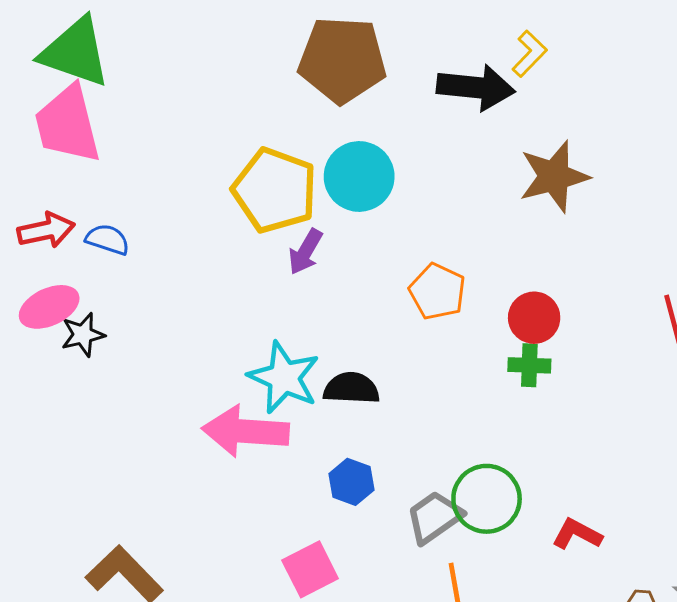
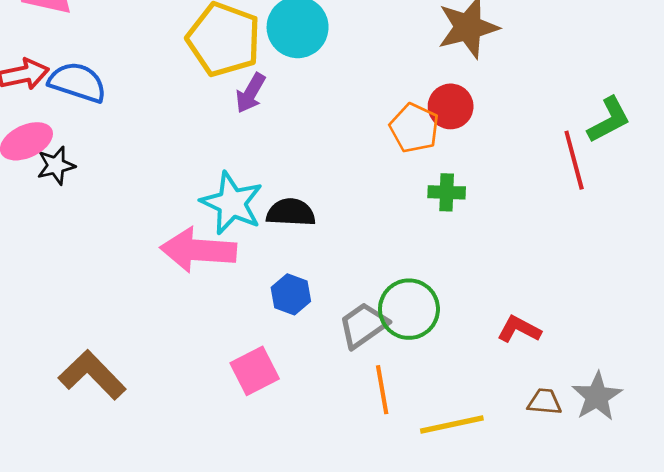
blue semicircle: (107, 239) -> (77, 82), size x1.5
orange pentagon: (437, 292) -> (414, 128), moved
red circle: (534, 318) -> (451, 106), moved
red L-shape: (577, 534) -> (519, 329), moved

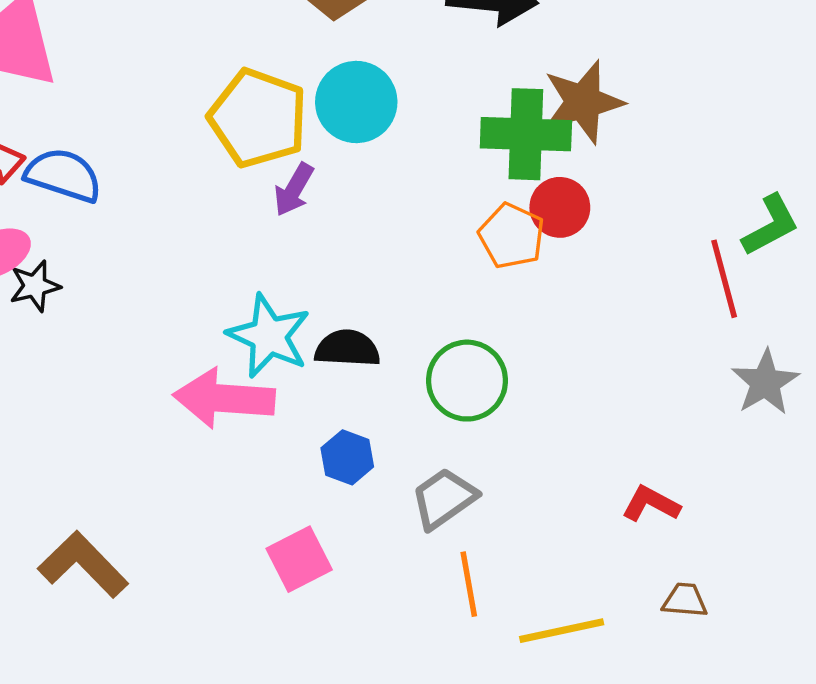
green cross: (447, 192) -> (526, 134), moved, size x1.8
green circle: (409, 309) -> (467, 381), moved
gray star: (597, 396) -> (765, 382), moved

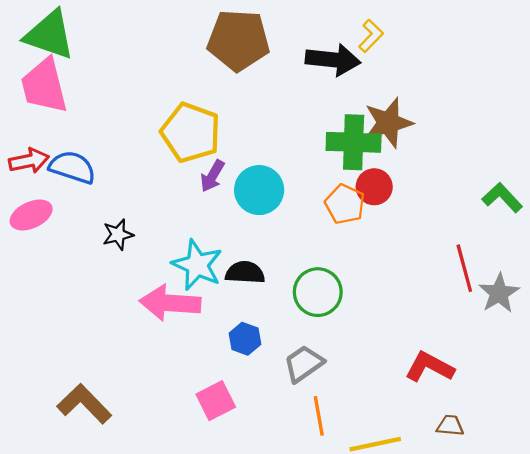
cyan circle: (356, 102) -> (259, 190), moved
green L-shape: (771, 225) -> (502, 198), turned -105
red line: (724, 279) -> (464, 268), moved
black star: (35, 286) -> (118, 235), moved
red L-shape: (651, 504) -> (430, 367), size x1.4

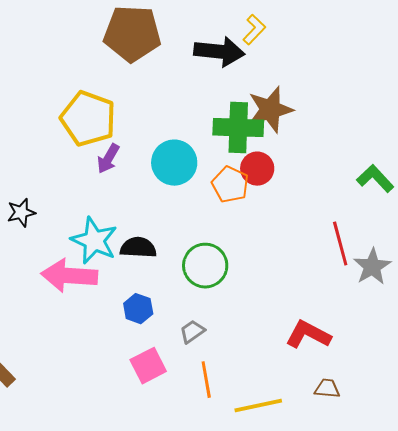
cyan circle: (259, 190) -> (174, 163), moved
gray trapezoid: (304, 364) -> (192, 332), size x0.7
pink square: (216, 401) -> (148, 366), moved

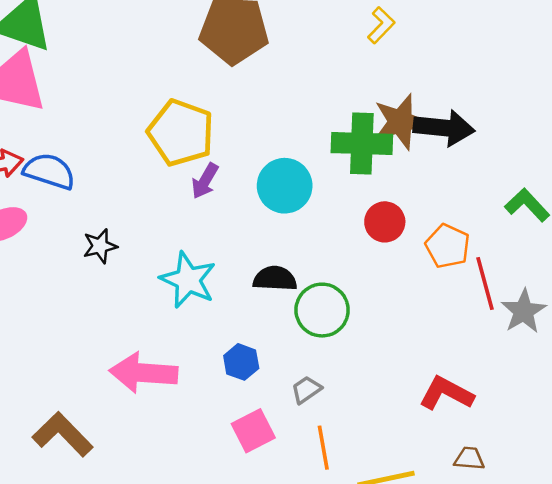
black arrow: (219, 52) -> (444, 128), moved
red circle: (257, 169) -> (385, 222), moved
orange pentagon: (230, 185) -> (448, 246), moved
black semicircle: (138, 248) -> (275, 279), moved
pink arrow: (69, 276) -> (143, 373), moved

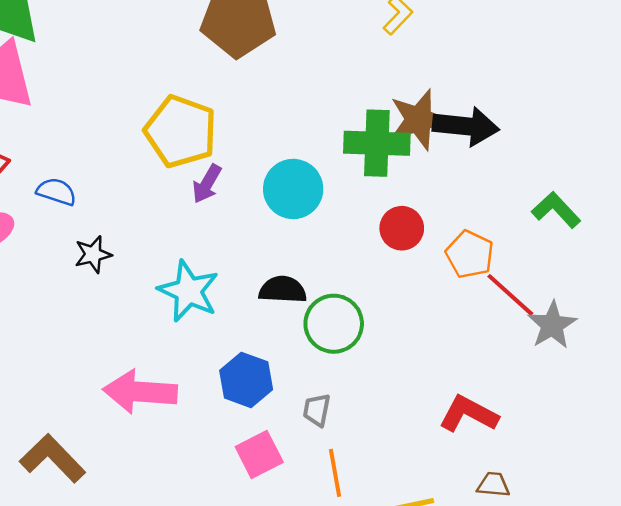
blue semicircle: (49, 171) -> (56, 192), moved, size x0.7
red line: (485, 283) -> (510, 295), turned -33
blue hexagon: (241, 362) -> (246, 380), size x1.4
gray trapezoid: (306, 390) -> (317, 410), turned -44

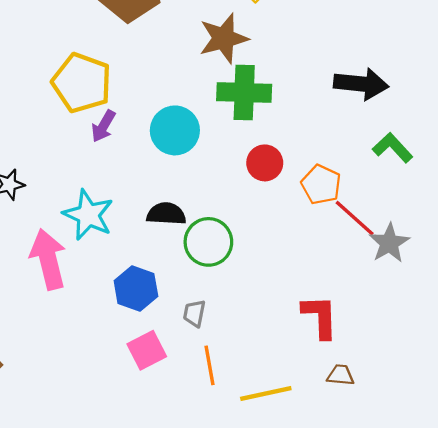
brown star: (419, 120) -> (224, 38), moved
black arrow: (466, 126) -> (361, 84), moved
pink arrow: (140, 392) -> (48, 259), moved, turned 72
red L-shape: (468, 414) -> (320, 317), turned 60

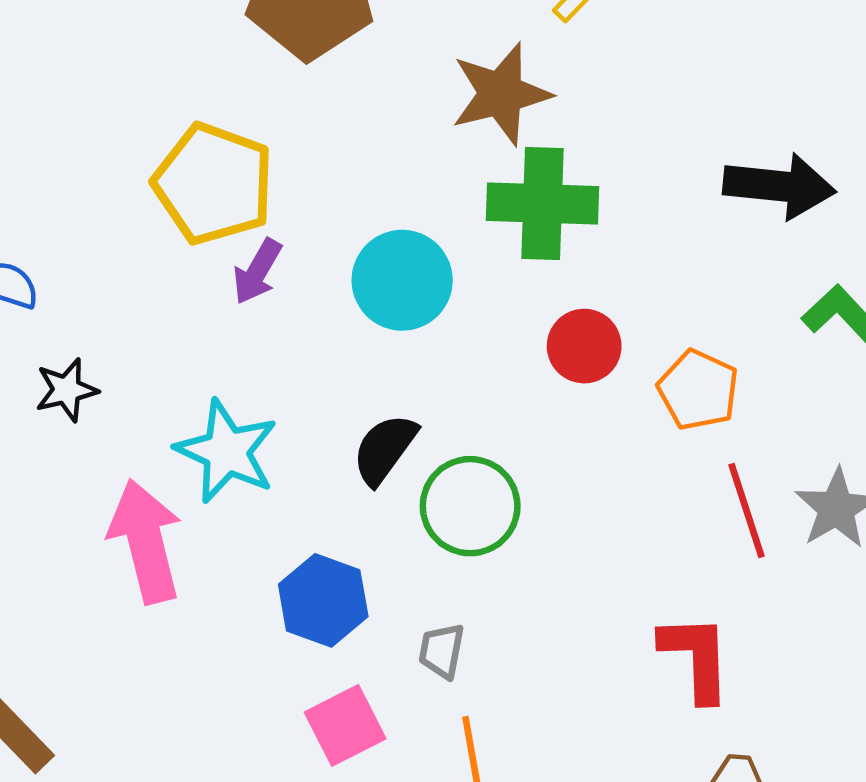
black semicircle: (166, 214) -> (385, 449), turned -57
red line: (355, 218) -> (746, 511), moved, turned 30

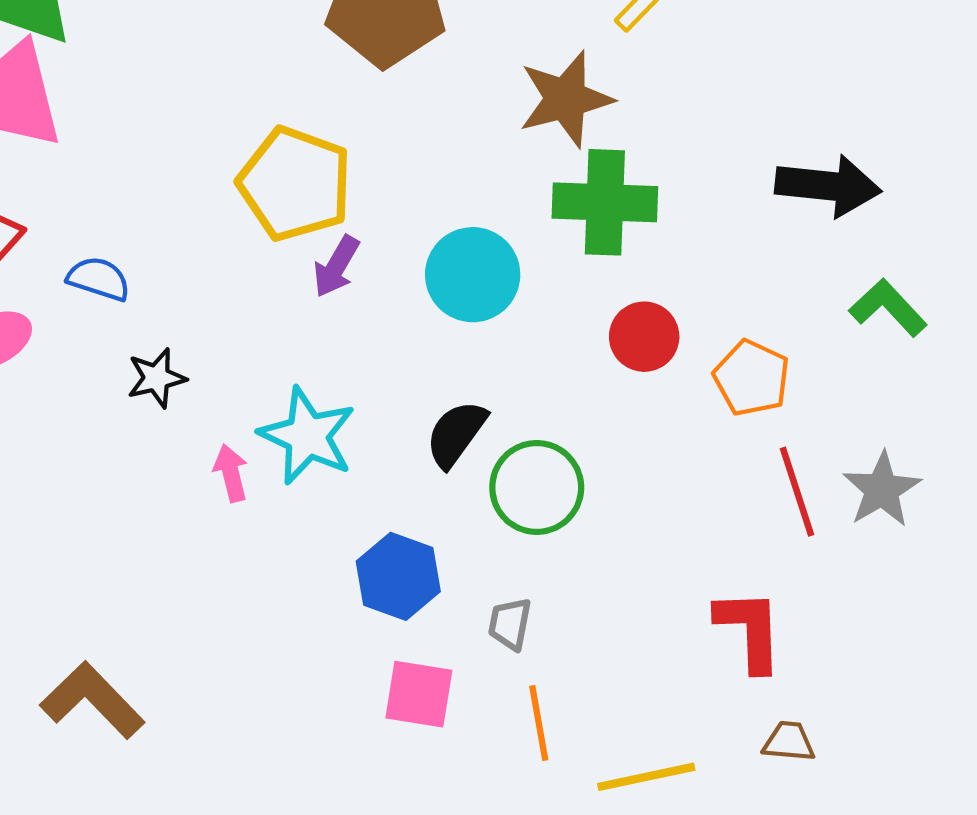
pink arrow: (146, 541) -> (231, 473), moved, size x0.5
pink square: (345, 725) -> (419, 694), turned 36

